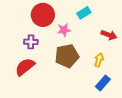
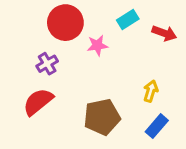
red arrow: (109, 35) -> (164, 33), moved
purple cross: (31, 42) -> (47, 64), turned -32
brown pentagon: (67, 56) -> (102, 117), moved

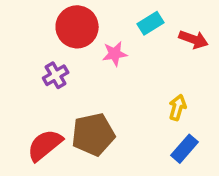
red semicircle: (38, 102) -> (45, 145), moved
brown pentagon: (102, 117) -> (93, 134), moved

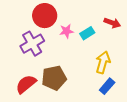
cyan rectangle: (150, 23) -> (87, 33), moved
purple cross: (56, 75) -> (32, 44), size x1.6
yellow arrow: (177, 107) -> (103, 62), size x1.5

